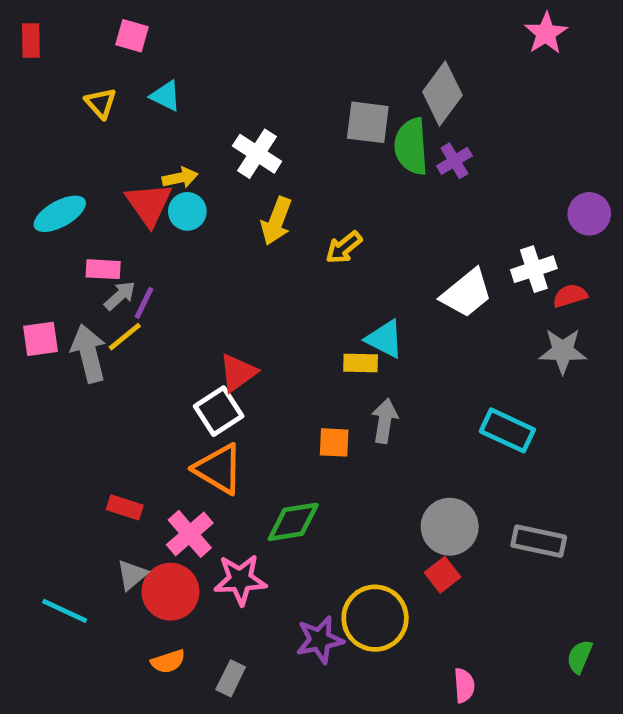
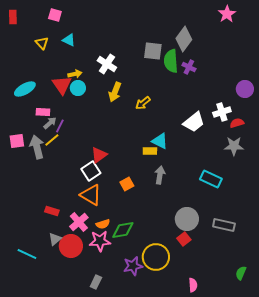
purple cross: (454, 161) -> (189, 67), turned -32
orange square: (334, 442) -> (127, 184), moved, turned -32
green diamond: (293, 522) -> (123, 230), moved
orange semicircle: (168, 661) -> (103, 224), moved

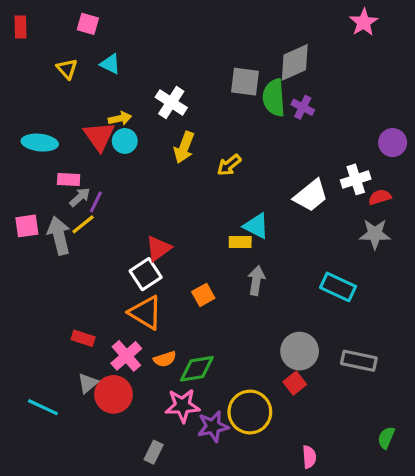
gray diamond: (184, 39) -> (295, 62), turned 30
cyan ellipse: (25, 89) -> (40, 143), turned 35
pink star: (100, 241) -> (182, 406), moved

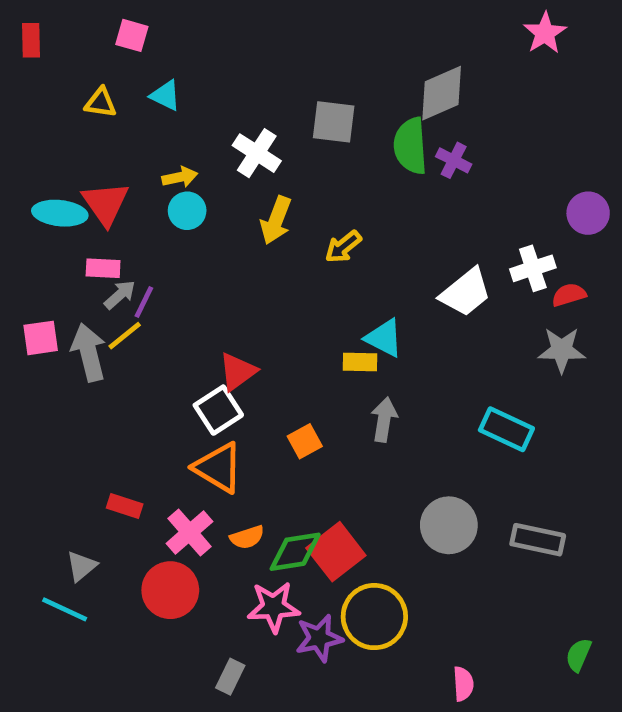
yellow triangle: (67, 69) -> (101, 103), turned -40
gray square: (245, 82) -> (334, 122), moved
red triangle: (99, 136) -> (105, 204), moved
gray triangle: (88, 383) -> (81, 566), moved
red square: (295, 383) -> (336, 552), moved, size x1.6

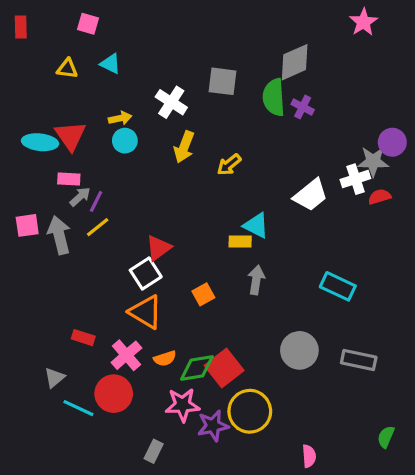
yellow line: (125, 336) -> (98, 227), moved
gray star: (562, 350) -> (373, 161), moved
cyan line: (65, 609) -> (78, 408), moved

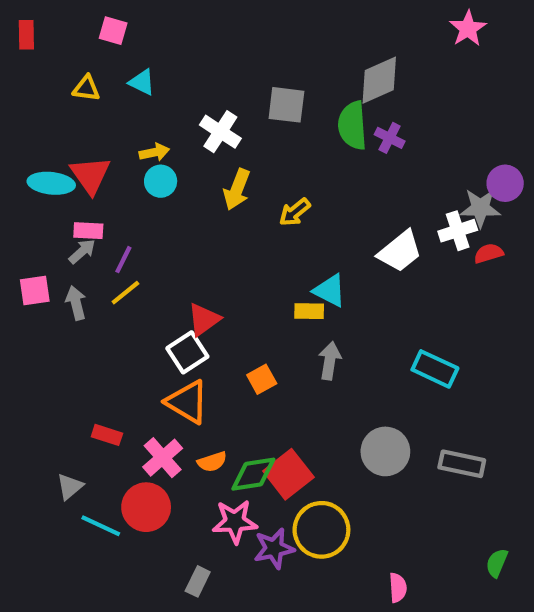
gray arrow: (80, 197) -> (82, 251), moved
gray arrow: (59, 235) -> (76, 303), size x0.7

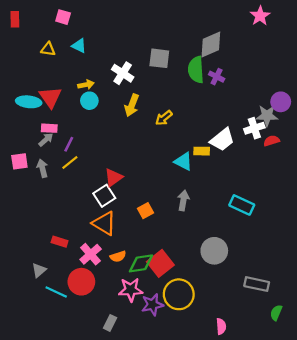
yellow rectangle: (309, 311) -> (202, 151), moved
gray rectangle: (462, 464) -> (257, 284), moved

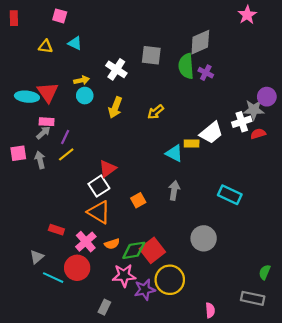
yellow arrow: (132, 105) -> (115, 108), moved
gray rectangle: (257, 284) -> (253, 298), moved
green semicircle: (276, 313) -> (265, 272), moved

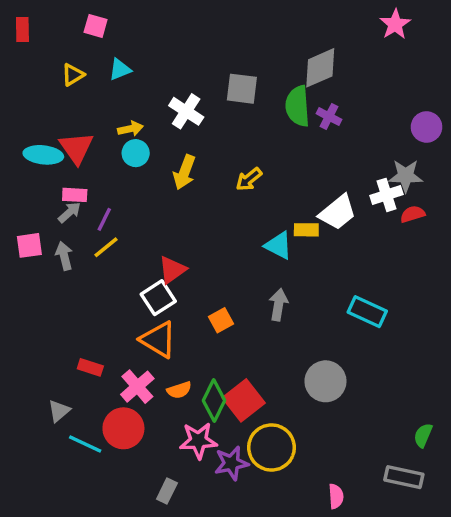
cyan triangle: (75, 43) -> (120, 70), turned -48
yellow triangle: (45, 46) -> (73, 75), turned -40
purple circle: (267, 97) -> (427, 127), moved
green diamond: (134, 250) -> (214, 400), turned -55

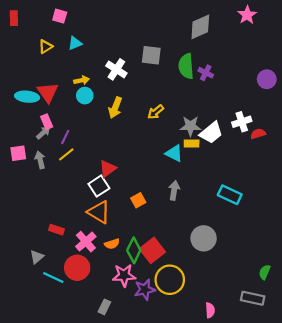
gray diamond: (320, 68) -> (200, 27), moved
gray star: (406, 176) -> (190, 126), moved
pink rectangle: (75, 195) -> (47, 122), turned 64

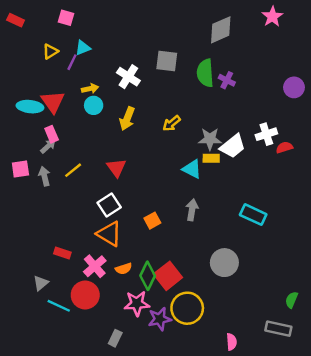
red rectangle: (14, 18) -> (16, 20), turned -64
purple line: (65, 137) -> (72, 62), moved
red triangle: (108, 169) -> (116, 168), moved, turned -30

